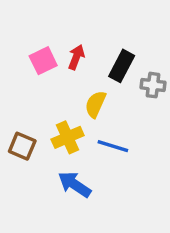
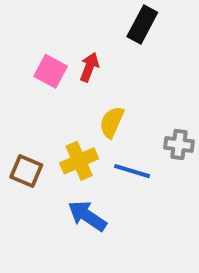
pink square: (43, 61) -> (51, 71), turned -36
black rectangle: (122, 66) -> (142, 24), moved
gray cross: (153, 85) -> (179, 145), moved

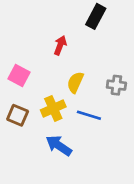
pink square: (51, 71) -> (19, 75), moved
gray cross: (179, 145) -> (116, 85), moved

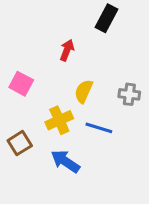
brown square: (18, 115) -> (20, 143), moved, turned 35

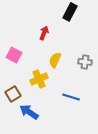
blue line: (99, 128) -> (71, 97), moved
blue arrow: (65, 161) -> (29, 112), moved

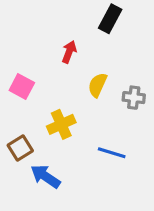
yellow semicircle: (55, 60) -> (97, 85), moved

